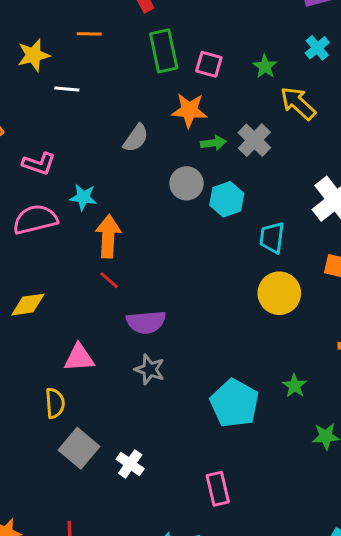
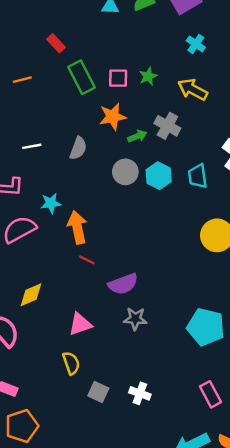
green star: (265, 66) -> (148, 76), moved, turned 30
white line: (67, 89) -> (32, 146), moved
cyan trapezoid: (272, 238) -> (198, 176), moved
gray square: (79, 448) -> (98, 392), size x0.7

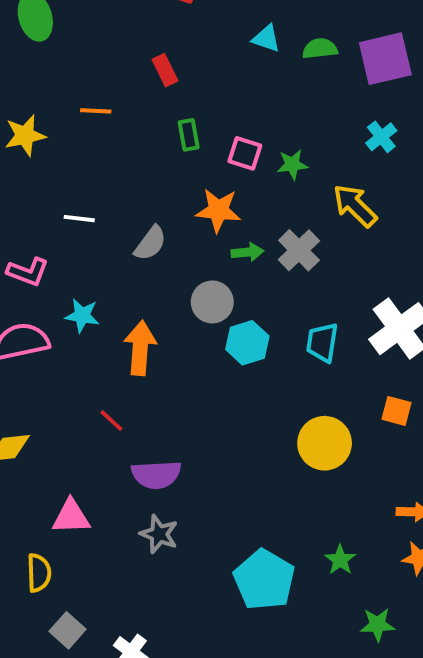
green rectangle: (82, 77) -> (189, 135), size x0.6
cyan hexagon: (159, 176) -> (247, 343), moved
orange arrow: (77, 227) -> (140, 348), moved

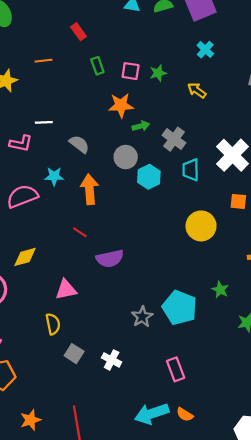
yellow arrow: (355, 206) -> (197, 90), size x0.7
gray semicircle: (150, 243) -> (79, 144), moved, turned -80
gray cross: (299, 250) -> (174, 139), moved
pink L-shape: (28, 272) -> (21, 143), moved
gray star: (159, 534) -> (142, 317), moved, turned 30

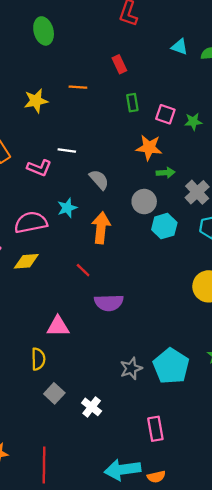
cyan star: (54, 176) -> (67, 208), turned -30
yellow diamond: (25, 257) -> (26, 261), moved
orange semicircle: (185, 414) -> (156, 477), turned -56

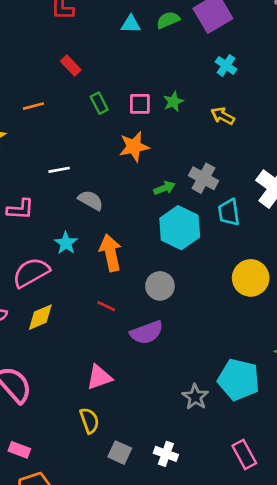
white line: (67, 151) -> (59, 170), moved
green arrow: (166, 173) -> (164, 188), moved
gray circle: (144, 202) -> (160, 286), moved
cyan hexagon: (164, 226) -> (180, 228), size x1.4

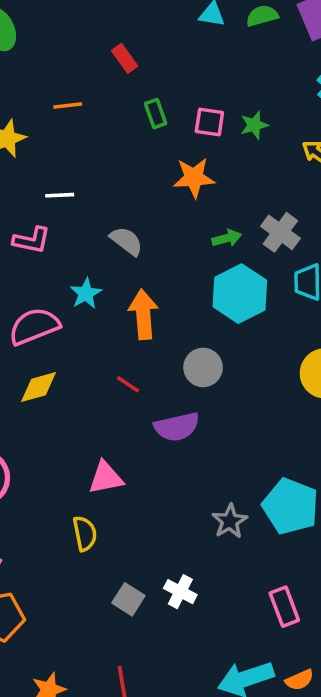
white line: (59, 170) -> (60, 195), moved
gray square: (120, 453) -> (128, 599), moved

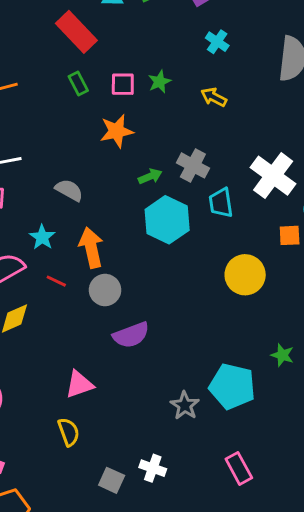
red rectangle: (125, 58) -> (76, 32), moved, size x1.8
gray circle: (203, 367) -> (105, 290), moved
red line: (128, 384) -> (56, 281), moved

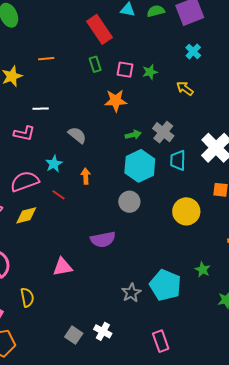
orange arrow: (91, 248) -> (86, 176), size x0.6
gray circle: (105, 290) -> (129, 202), moved
yellow semicircle: (69, 432) -> (27, 297), moved

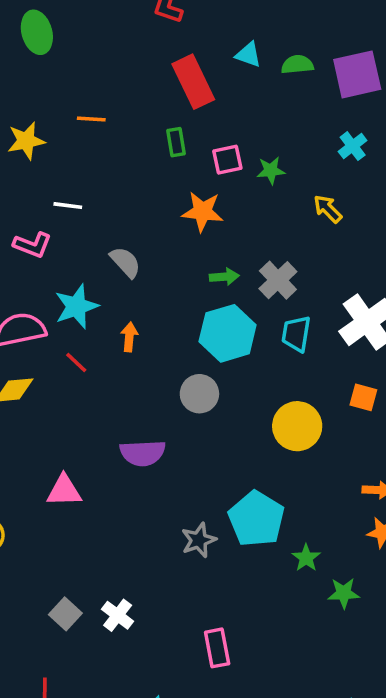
pink square: (125, 70) -> (227, 160), turned -30
cyan star: (54, 164) -> (76, 306), size x1.4
green star: (203, 270) -> (306, 558), moved
cyan pentagon: (165, 285) -> (256, 519), moved
gray star: (131, 293) -> (199, 540), moved

